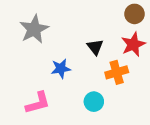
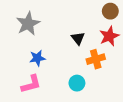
blue star: (61, 69) -> (37, 58), moved

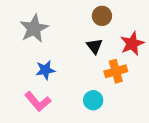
brown circle: (110, 11) -> (102, 16), moved
pink L-shape: (31, 84) -> (38, 101), turned 65

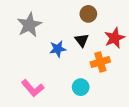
blue star: (45, 70) -> (58, 49), moved

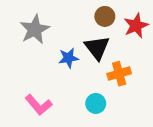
red star: (115, 38) -> (136, 26), moved
black triangle: (82, 40) -> (97, 48), size x1.5

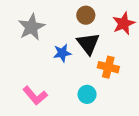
brown circle: (105, 16) -> (86, 15), moved
orange cross: (119, 74) -> (108, 67), turned 30

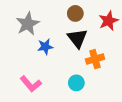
blue star: (62, 53) -> (45, 47), moved
orange cross: (108, 67) -> (95, 59), turned -30

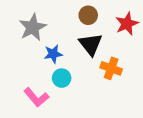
orange cross: (95, 59) -> (111, 68), turned 36
cyan circle: (76, 83) -> (62, 78), moved

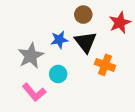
gray star: (33, 27) -> (31, 56), moved
blue star: (53, 54) -> (59, 40), moved

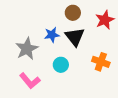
orange cross: (105, 65) -> (101, 62), moved
cyan circle: (58, 74) -> (61, 65), moved

